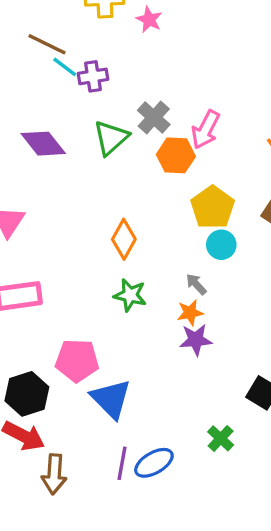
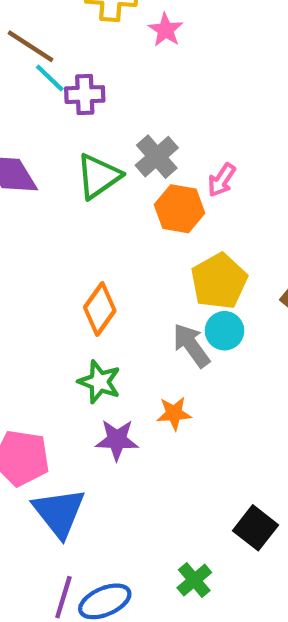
pink arrow: (206, 130) -> (222, 180), size x0.7
gray arrow: (196, 284) -> (191, 345), moved, size x1.5
purple star: (196, 340) -> (117, 440), moved

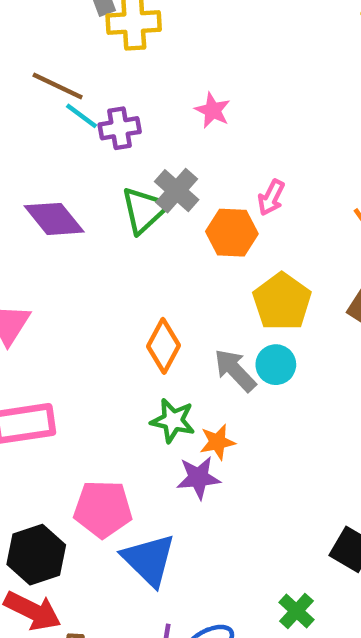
pink star: (166, 30) -> (213, 110), moved
gray cross: (157, 157) -> (177, 191), moved
cyan circle: (225, 331) -> (276, 365), moved
gray arrow: (191, 345) -> (235, 370), moved
orange star: (174, 413) -> (217, 442), moved

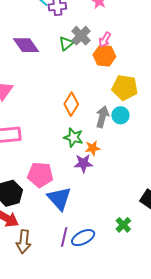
pink arrow: (271, 198) -> (105, 40), moved
green triangle: (145, 210) -> (66, 43), size x0.7
yellow pentagon: (282, 302) -> (125, 88), turned -30
gray arrow: (235, 370) -> (102, 117), turned 55

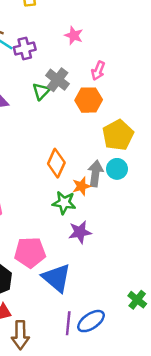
pink arrow: (105, 40) -> (98, 71), moved
yellow pentagon: (125, 88) -> (118, 135), turned -30
orange star: (93, 148) -> (81, 186), moved

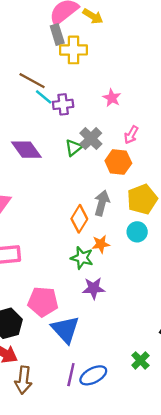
gray arrow: (95, 173) -> (102, 203), moved

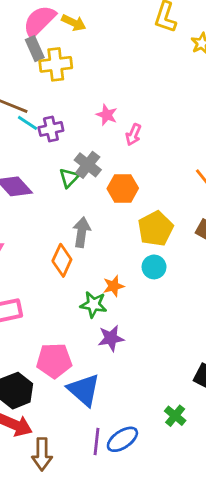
pink arrow: (131, 135) -> (133, 135), moved
gray arrow: (102, 203) -> (82, 232), moved
orange diamond: (79, 219) -> (62, 260), moved

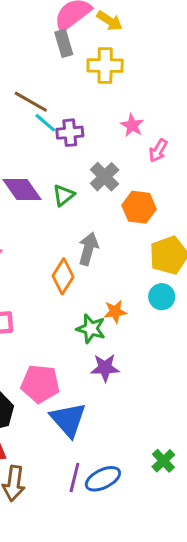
yellow cross: (56, 64) -> (105, 65), moved
green triangle: (69, 178) -> (64, 195), moved

